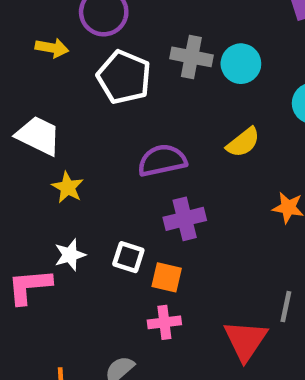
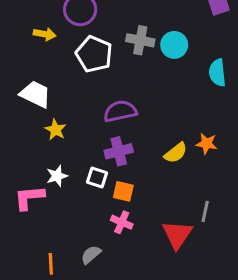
yellow semicircle: (243, 142) -> (176, 153), moved
purple cross: (185, 219) -> (119, 151), moved
pink cross: (164, 322) -> (122, 222), turned 30

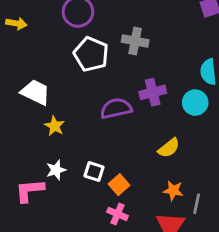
yellow arrow: (45, 34) -> (16, 23), moved
cyan circle: (174, 45) -> (195, 103), moved
orange star: (207, 144) -> (173, 190), moved
purple cross: (119, 151) -> (153, 92), moved
orange square: (123, 191) -> (119, 185), turned 36

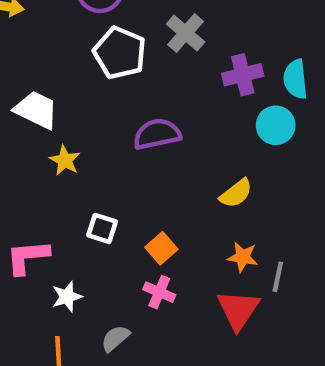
gray cross: (135, 41) -> (186, 33), turned 30
purple cross: (153, 92) -> (243, 75), moved
white star: (56, 170) -> (67, 297), moved
white square: (94, 171) -> (102, 228), moved

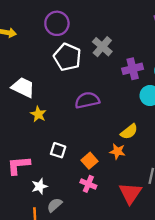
orange star: (243, 257) -> (117, 151), moved
gray semicircle: (115, 338) -> (55, 205), moved

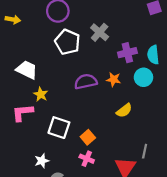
white square: (58, 150) -> (59, 128), size x1.5
orange star: (117, 151) -> (114, 79), moved
pink L-shape: (19, 165) -> (22, 113), moved

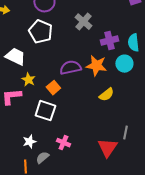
white pentagon: (67, 42) -> (40, 32), moved
orange star: (114, 79) -> (96, 66), size x1.5
orange square: (88, 137) -> (53, 88), moved
pink cross: (87, 159) -> (63, 143), moved

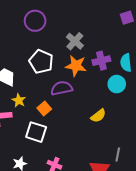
white pentagon: (40, 32) -> (41, 62), moved
orange star: (96, 66) -> (76, 66), moved

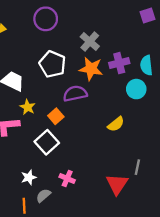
white square: (36, 132) -> (47, 142), turned 30

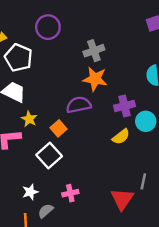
gray cross: (90, 42) -> (94, 51), turned 30
purple cross: (119, 63) -> (125, 106), moved
white pentagon: (52, 64) -> (19, 58), moved
cyan circle: (136, 89) -> (146, 121), moved
pink cross: (67, 179) -> (70, 193), turned -35

